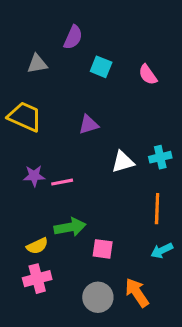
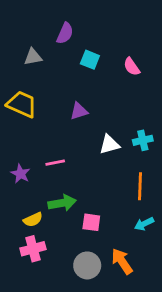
purple star: (34, 176) -> (20, 174), moved, turned 30

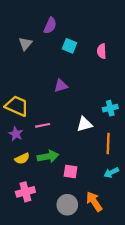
gray triangle: (33, 57) -> (25, 44), turned -40
pink semicircle: (132, 67) -> (102, 51), turned 32
yellow trapezoid: (22, 104) -> (17, 106), moved
white triangle: (109, 144) -> (84, 124), moved
yellow semicircle: (33, 220) -> (22, 159), moved

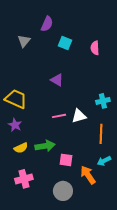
purple triangle: (61, 86) -> (57, 80), turned 48
pink line: (43, 125) -> (59, 116), moved
orange arrow: (94, 202) -> (88, 175), moved

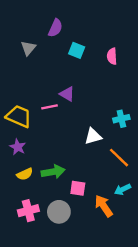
pink line: (59, 116) -> (49, 107), moved
orange line: (101, 134) -> (119, 158), turned -48
gray circle: (63, 191) -> (59, 212), moved

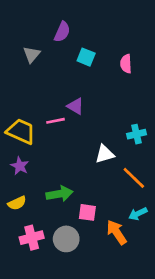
yellow semicircle: (25, 174) -> (17, 203), moved

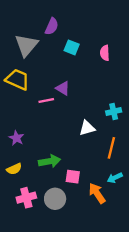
gray triangle: (32, 54) -> (26, 45), size x1.6
yellow trapezoid: (21, 131) -> (17, 79), moved
orange line: (134, 178) -> (111, 148), turned 60

